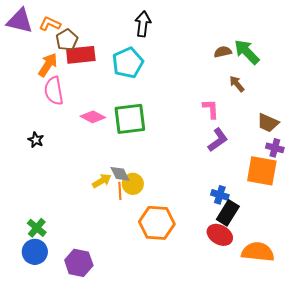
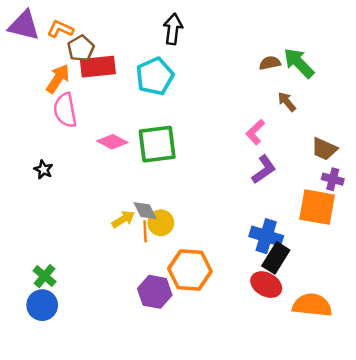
pink L-shape: (211, 109) -> (255, 132), turned -130
blue cross: (220, 195) -> (266, 236), size x1.5
purple hexagon: (79, 263) -> (155, 292), moved

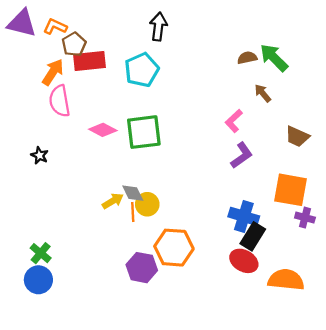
purple cross: (333, 179) -> (305, 218), moved

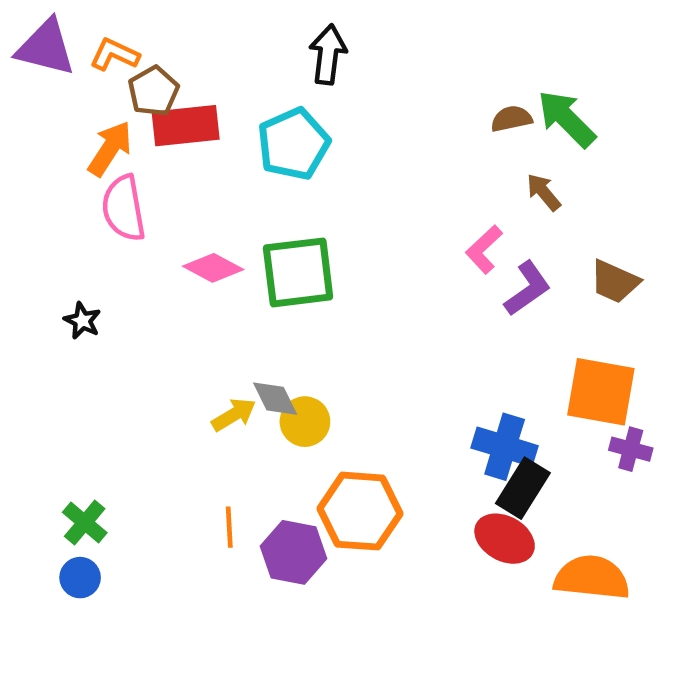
purple L-shape: (242, 155) -> (527, 289), moved
orange line: (133, 212) -> (229, 527), moved
blue circle: (38, 280) -> (80, 578), size x0.7

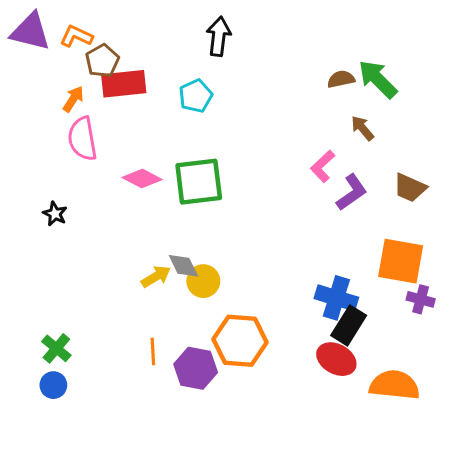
cyan pentagon: (293, 144) -> (196, 96), size x0.7
orange arrow: (110, 149) -> (73, 99), size x0.7

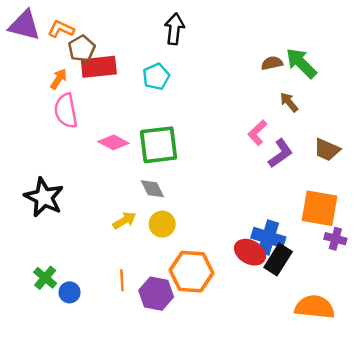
black star: (55, 214) -> (44, 197), moved, size x2.0
gray diamond: (183, 266) -> (152, 189), moved
red ellipse: (336, 359) -> (250, 252), moved
blue circle: (53, 385) -> (70, 292), moved

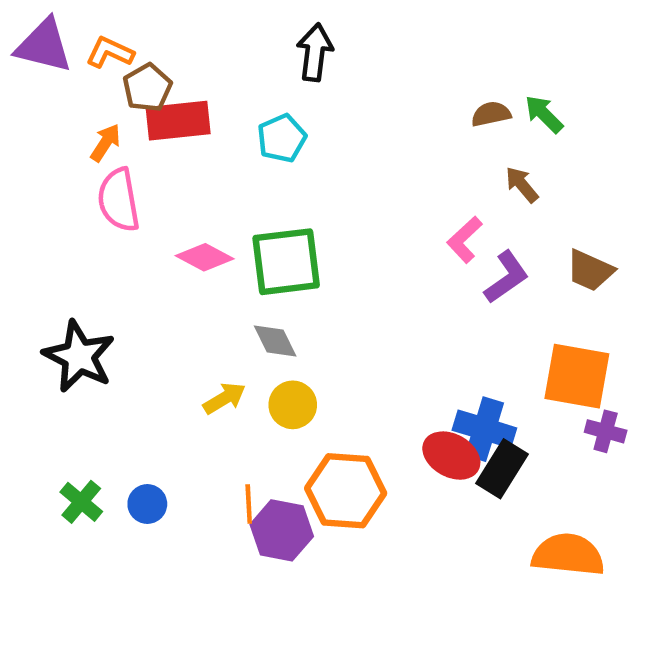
green arrow: (301, 63) -> (544, 114), size x0.7
orange line: (122, 280) -> (249, 504), moved
blue circle: (70, 292) -> (147, 504), moved

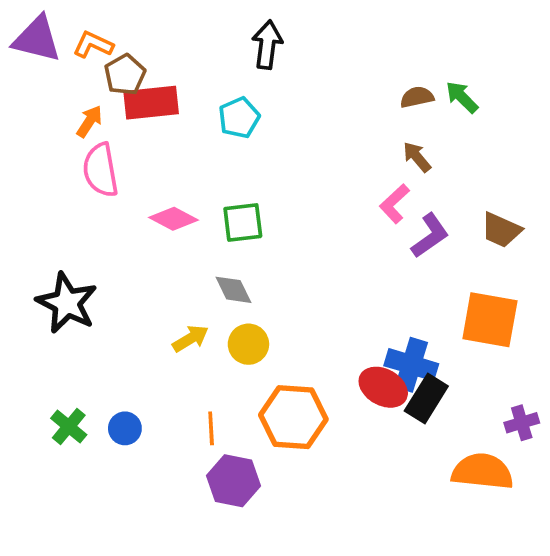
brown arrow: (522, 185) -> (417, 157), moved
green square: (286, 262) -> (243, 222), size x0.7
purple cross: (606, 431) -> (522, 423), moved, turned -32
purple hexagon: (282, 530) -> (233, 481), moved

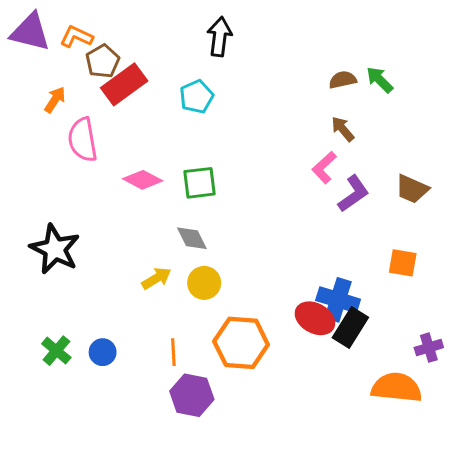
red rectangle: (151, 103) -> (124, 84), turned -30
orange arrow: (89, 121) -> (55, 100), moved
orange square: (490, 320) -> (403, 263), size x0.6

